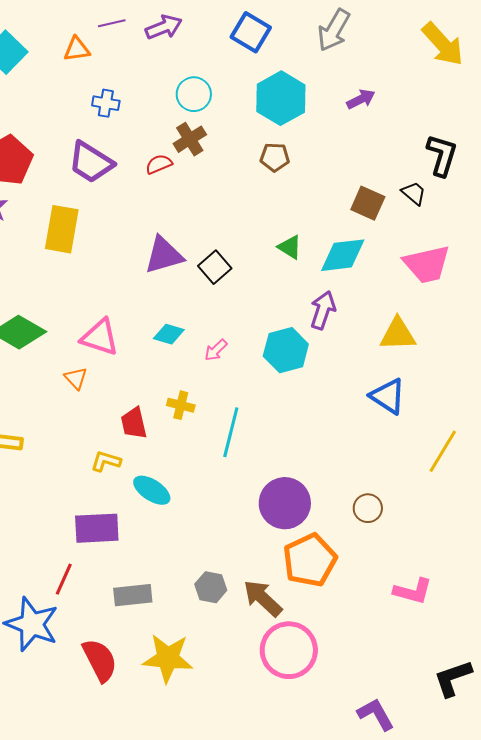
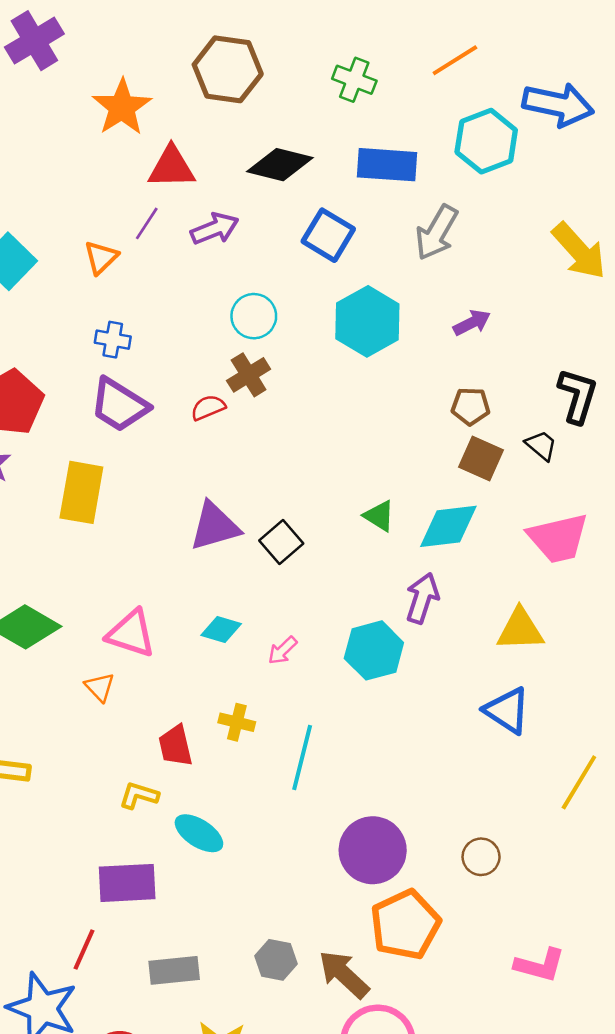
purple line: (112, 23) -> (147, 223), turned -44
orange triangle: (77, 49) -> (101, 257), turned -36
blue cross: (106, 103) -> (113, 340), moved
brown pentagon: (275, 157) -> (471, 406), moved

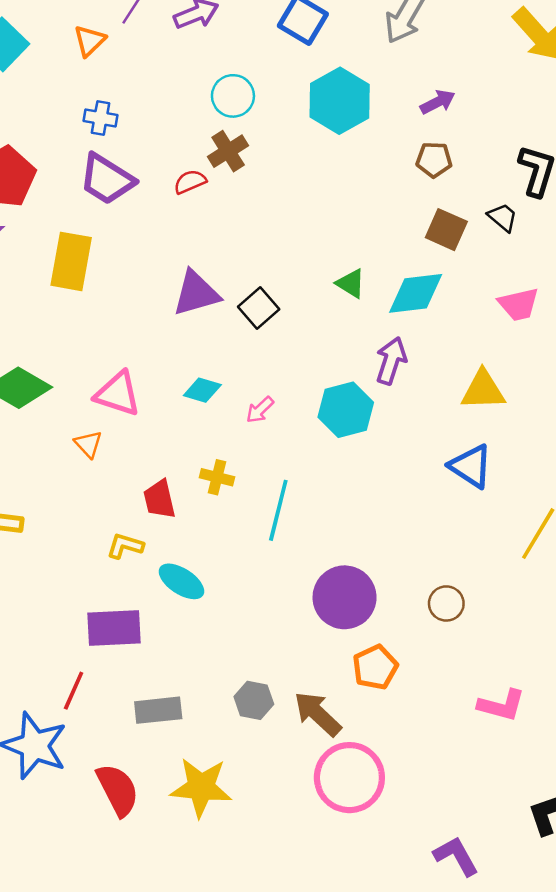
brown pentagon: (471, 406) -> (434, 160), moved
pink trapezoid: (558, 538) -> (519, 304), size x0.7
orange pentagon: (405, 925) -> (375, 667), size x0.7

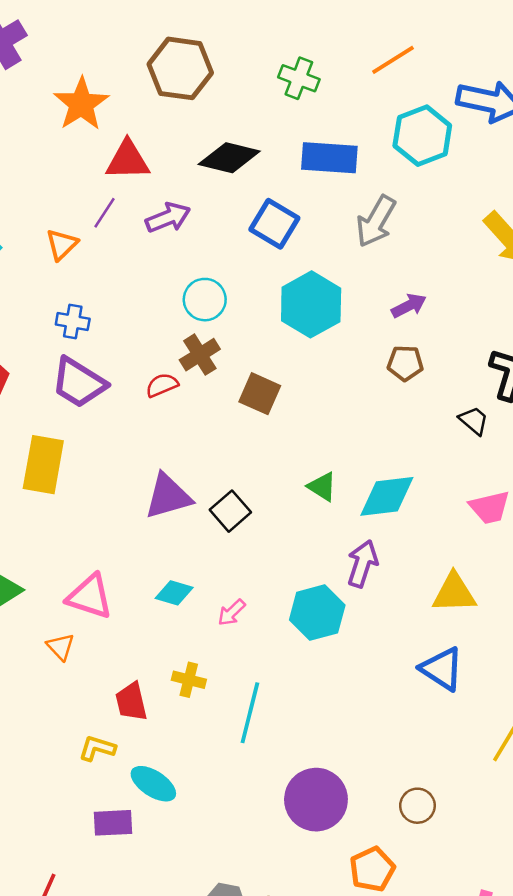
brown square: (446, 230) -> (260, 394), moved
purple rectangle: (114, 628) -> (113, 823), moved, size x0.7
orange pentagon: (375, 667) -> (372, 869), moved

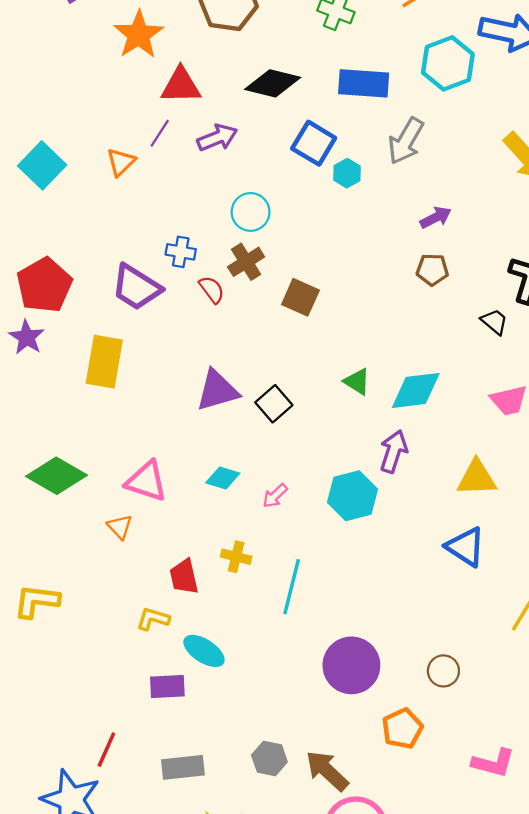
cyan hexagon: (311, 304) -> (347, 173), moved, size x0.5
blue cross: (73, 322) -> (181, 252), moved
red semicircle: (162, 385) -> (212, 290), turned 76

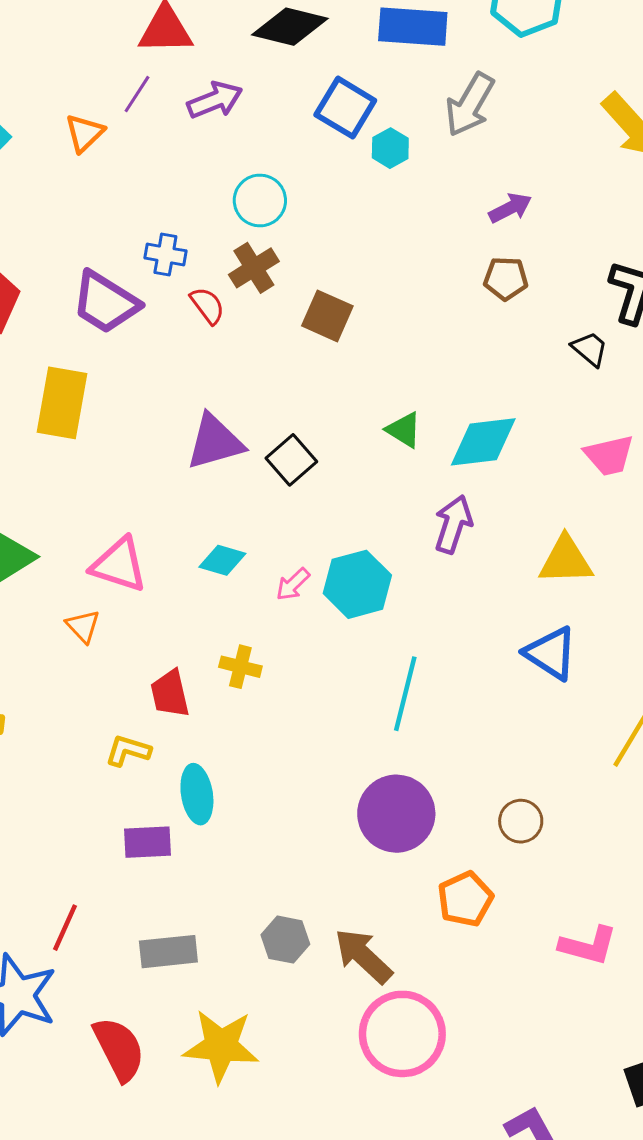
cyan hexagon: (353, 496) -> (357, 584), moved
cyan line: (292, 587) -> (405, 694), moved
cyan ellipse: (204, 651) -> (197, 794), turned 48

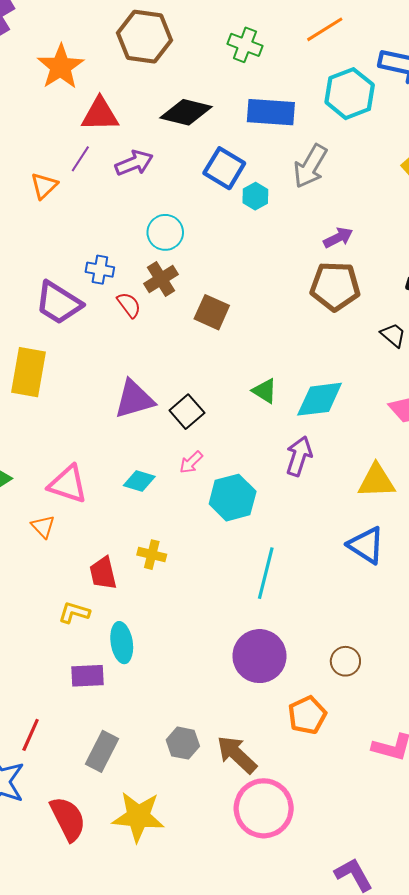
brown pentagon: (506, 278) -> (335, 286), size x1.6
pink arrow: (293, 584) -> (191, 462), moved
gray rectangle: (168, 952) -> (102, 751), turned -57

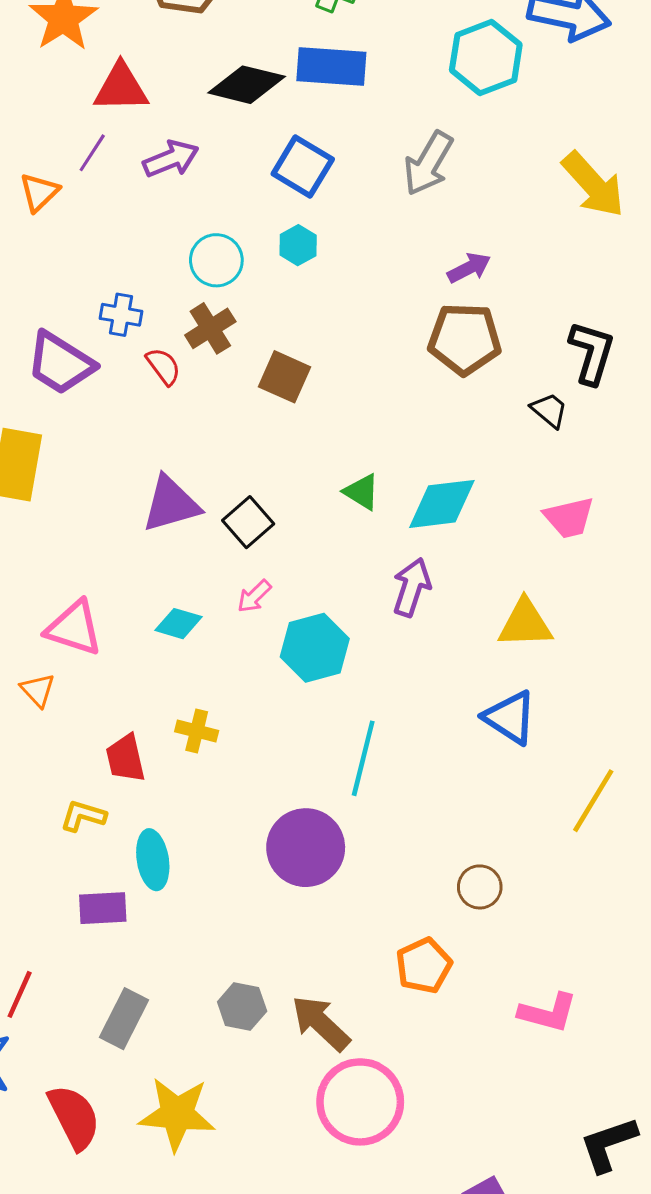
blue rectangle: (271, 112) -> (331, 67), moved
cyan hexagon: (255, 196) -> (298, 245), moved
purple circle: (259, 656) -> (306, 848), moved

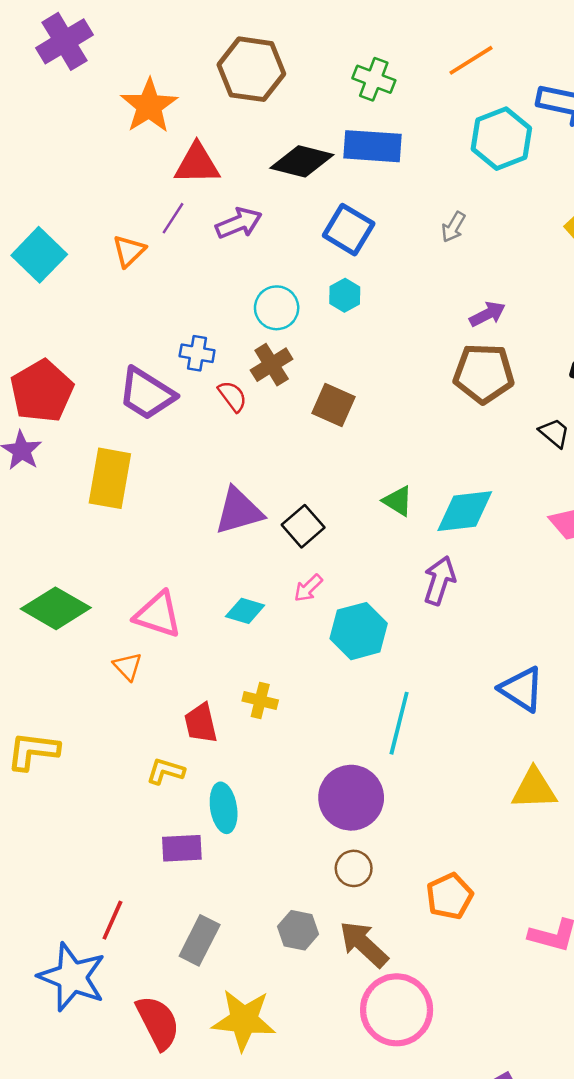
gray arrow: (428, 163) -> (453, 227), size x0.6
yellow triangle: (525, 624) -> (534, 789), moved
brown circle: (480, 887) -> (354, 868), moved

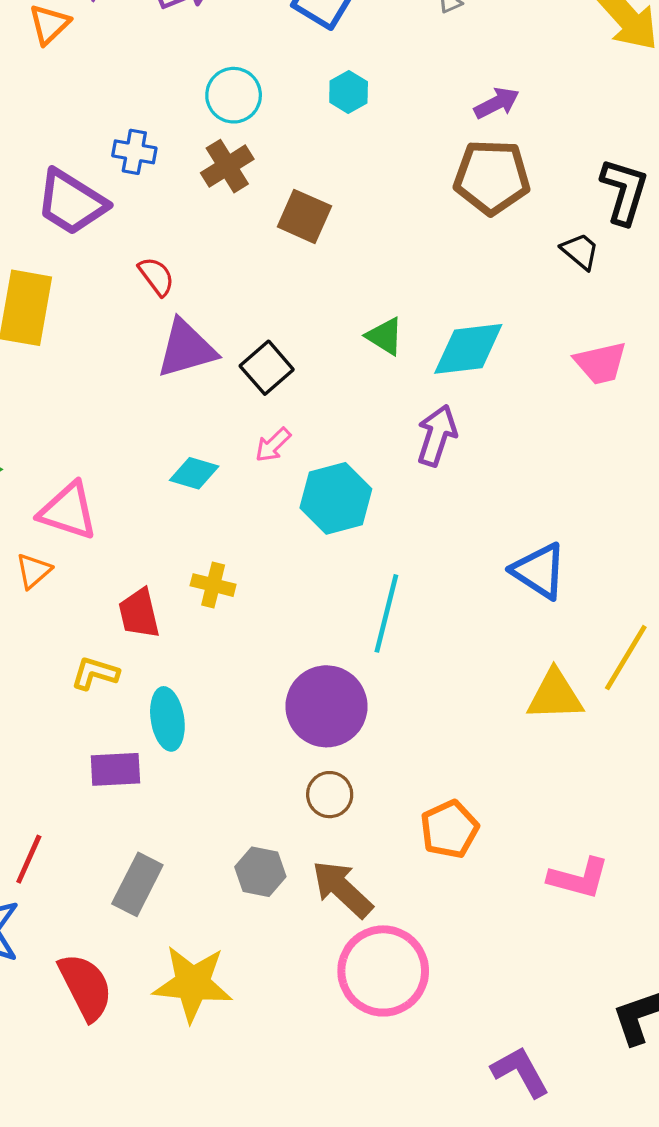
cyan hexagon: (345, 295) -> (349, 92), moved
red semicircle: (232, 396) -> (156, 276), moved
pink triangle: (158, 615) -> (68, 511), moved
orange triangle: (128, 666) -> (34, 571), moved, turned 32

